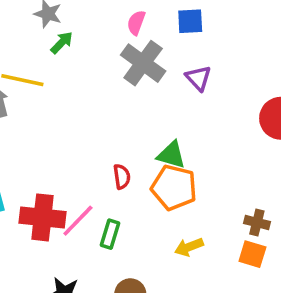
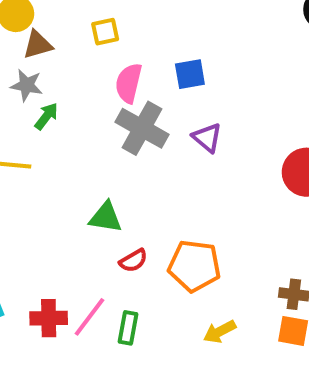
pink semicircle: (136, 23) -> (129, 83), size x1.4
green triangle: (171, 155) -> (106, 217), moved
red semicircle: (122, 177) -> (133, 261), turned 75
red cross: (43, 217) -> (49, 318), size x0.7

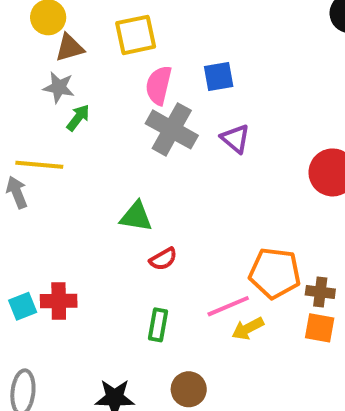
yellow square: (105, 32) -> (136, 35), size x1.5
orange pentagon: (194, 266) -> (275, 273), moved
pink line: (89, 317) -> (228, 306), moved, turned 30
red cross: (49, 318) -> (59, 301), moved

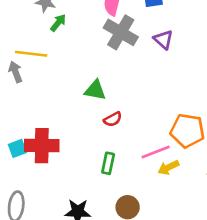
red cross: (59, 301) -> (42, 146), size x1.4

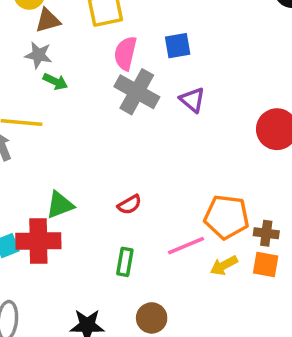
green arrow: (58, 23) -> (55, 81), turned 78
green triangle: (95, 90) -> (60, 205), moved, turned -30
yellow arrow: (168, 167) -> (224, 265), moved

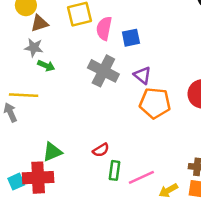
pink semicircle: (125, 53) -> (104, 28), moved
orange pentagon: (227, 217) -> (155, 103), moved
green rectangle: (125, 262) -> (115, 170), moved

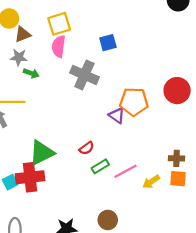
pink semicircle: (104, 28) -> (59, 46), moved
purple triangle: (142, 75) -> (117, 115), moved
green triangle: (52, 152) -> (42, 153), size x1.4
green rectangle: (115, 170) -> (100, 166), turned 54

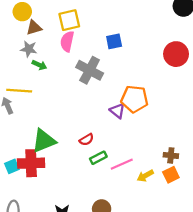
red circle: (177, 91) -> (176, 54), moved
orange square: (178, 179) -> (171, 175), turned -35

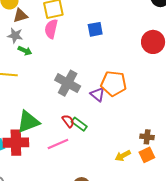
gray cross: (90, 70) -> (68, 83), moved
red semicircle: (87, 140) -> (68, 121), turned -96
green rectangle: (98, 158) -> (79, 124), moved, turned 63
pink line: (122, 164) -> (58, 144), moved

